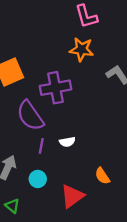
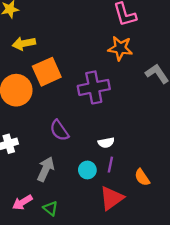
purple semicircle: (30, 116) -> (59, 130), moved, size x0.7
purple line: (41, 146) -> (110, 165), moved
cyan circle: (38, 179) -> (87, 170), moved

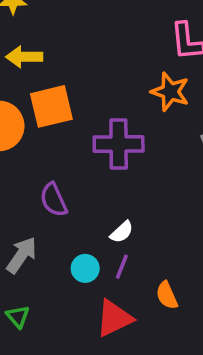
white semicircle: (106, 143) -> (122, 232), turned -42

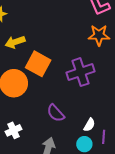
orange square: (51, 106) -> (38, 64), turned -30
white semicircle: (122, 232) -> (89, 125), moved

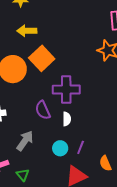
purple cross: (81, 72) -> (66, 90), moved
white semicircle: (89, 125) -> (67, 119), moved, turned -48

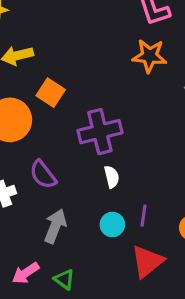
orange square: (42, 58) -> (51, 93), size x0.7
purple semicircle: (43, 110) -> (43, 174), moved

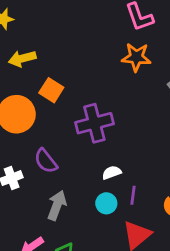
white semicircle: (112, 177) -> (112, 173), moved, turned -96

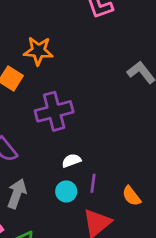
orange star: (136, 57) -> (38, 51), moved

